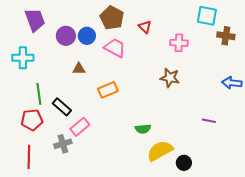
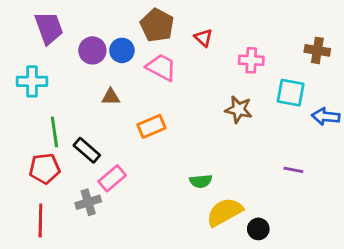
cyan square: (207, 16) -> (291, 93), moved

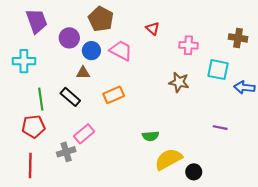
brown pentagon: (157, 25) -> (101, 19), moved
blue circle: (122, 50) -> (91, 51), moved
black rectangle: (87, 150) -> (70, 97), moved

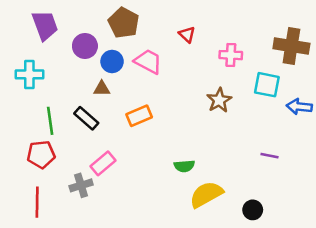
brown cross: (238, 38) -> (291, 46), size x1.5
brown star: (179, 82) -> (219, 100), turned 30
black circle: (194, 172) -> (253, 210), moved

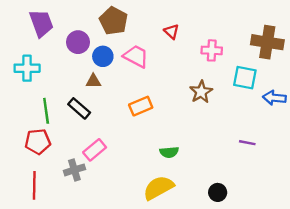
orange rectangle: (139, 116) -> (141, 106), moved
yellow semicircle: (206, 194) -> (158, 188), moved
black circle: (253, 210) -> (218, 192), moved

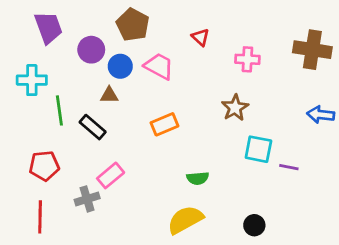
cyan square: (245, 78) -> (258, 149), moved
green line: (46, 111) -> (59, 110), moved

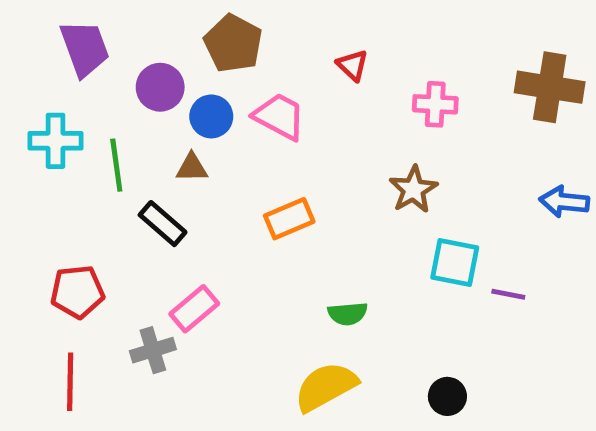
green line: (59, 110) -> (116, 165), moved

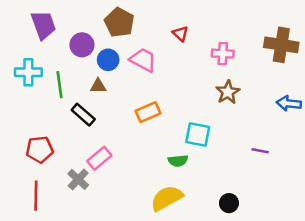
brown star: (413, 189) -> (228, 92), moved
cyan square: (455, 263) -> (198, 135), moved
gray cross: (153, 350) -> (78, 179), turned -30

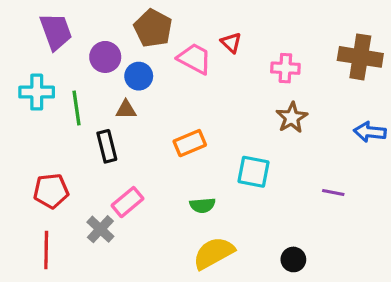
pink trapezoid: (143, 60) -> (195, 59), moved
black rectangle: (83, 115) -> (107, 146), turned 35
green semicircle: (178, 161) -> (202, 205), moved

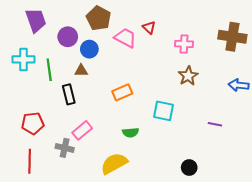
gray cross: (100, 229) -> (65, 148), turned -30
yellow semicircle: (214, 253) -> (114, 163), moved

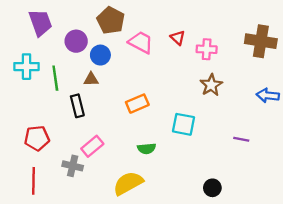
red triangle: (149, 27) -> (178, 38), moved

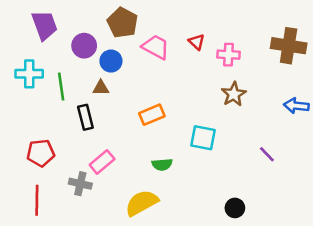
purple line: (241, 139) -> (267, 154), turned 35

